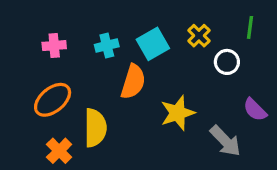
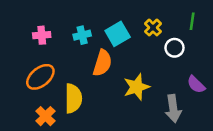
gray arrow: (225, 141) -> (173, 109), turned 36

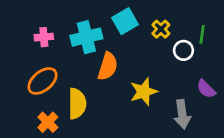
green line: (192, 21) -> (202, 34), moved
cyan square: (118, 34) -> (125, 21), moved
cyan cross: (82, 35) -> (86, 37), size x1.6

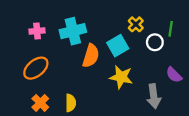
cyan square: (125, 21) -> (118, 46), moved
yellow star: (144, 92) -> (121, 77), turned 30
yellow semicircle: (77, 104) -> (71, 103), moved, size x0.7

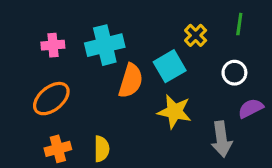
green line: (171, 29) -> (239, 24), moved
white circle: (155, 42) -> (234, 73), moved
purple semicircle: (174, 75) -> (251, 108), turned 108
orange cross: (40, 103) -> (58, 149), turned 30

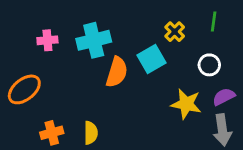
orange ellipse: (51, 99) -> (24, 89), moved
yellow star: (174, 112) -> (186, 104), moved
gray arrow: (221, 139) -> (222, 130), moved

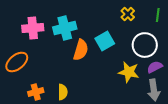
green line: (214, 22) -> (158, 15), moved
yellow cross: (175, 32) -> (128, 14), moved
pink cross: (47, 40) -> (33, 28), size x1.5
white circle: (209, 65) -> (145, 45), size x1.6

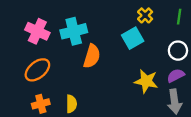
pink cross: (33, 28) -> (37, 31), turned 30
cyan square: (105, 41) -> (133, 38), moved
white circle: (145, 45) -> (178, 51), moved, size x0.7
orange ellipse: (17, 62) -> (37, 70), moved

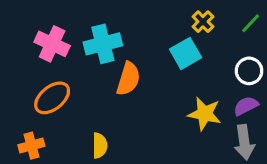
green line: (179, 17) -> (251, 23), turned 35
orange cross: (41, 104) -> (31, 146), moved

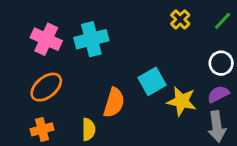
cyan square: (186, 53) -> (152, 81), moved
orange semicircle: (128, 79) -> (114, 103), moved
orange cross: (31, 146) -> (42, 129), moved

